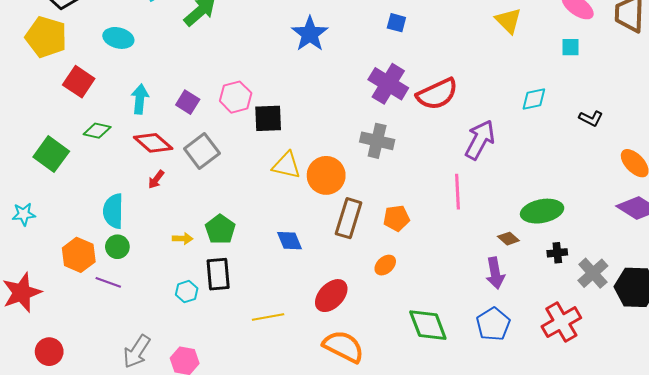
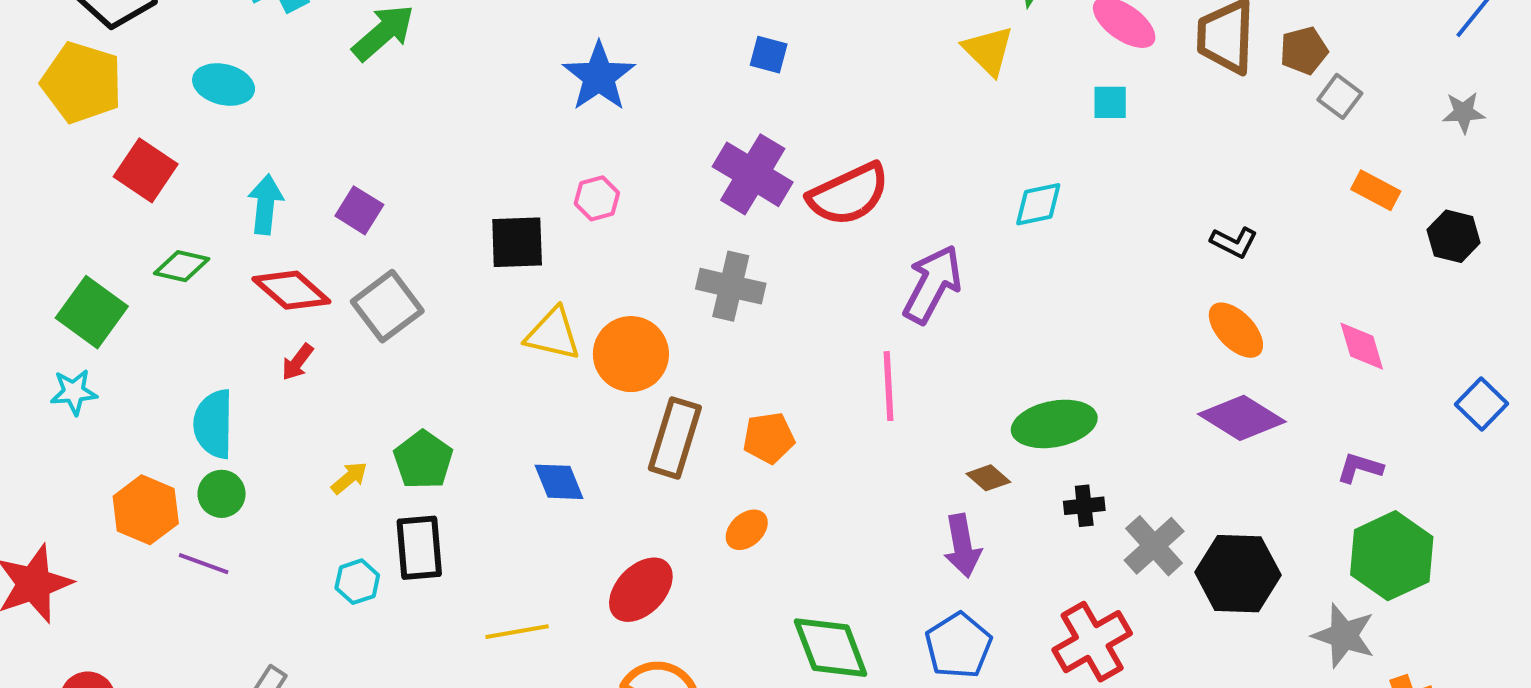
pink hexagon: (236, 97) -> (597, 198), moved, size x0.7
black L-shape: (591, 118) -> (1234, 242), moved
cyan star: (24, 214) -> (74, 392), moved
yellow arrow: (183, 239) -> (349, 478), turned -42

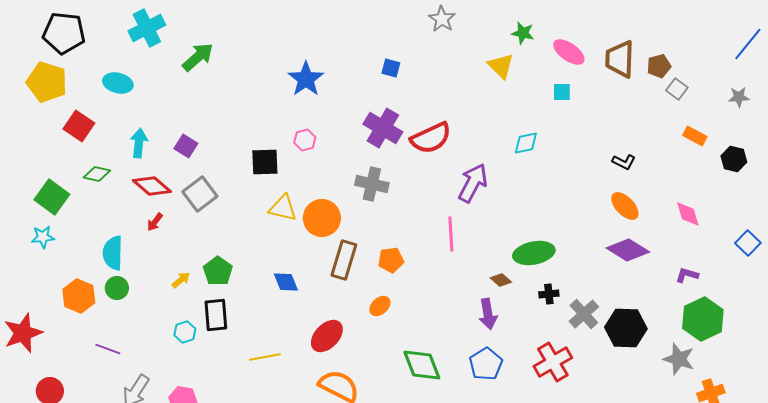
purple line: (204, 564) -> (108, 349), moved

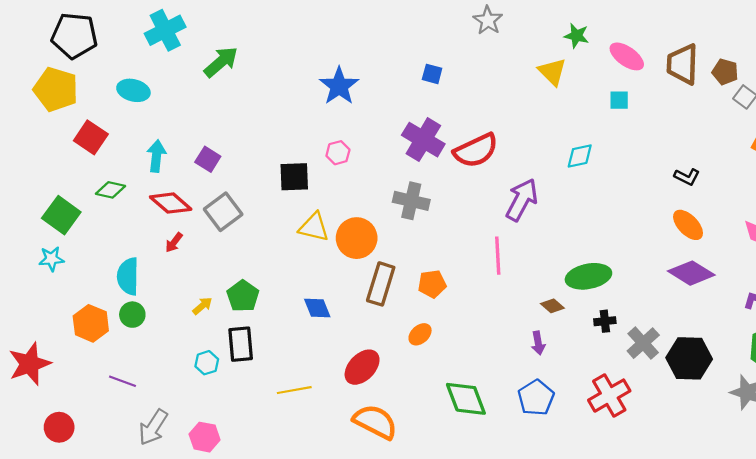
brown pentagon: (659, 66) -> (725, 72), turned 30
purple arrow: (488, 314) -> (538, 343), size x0.7

